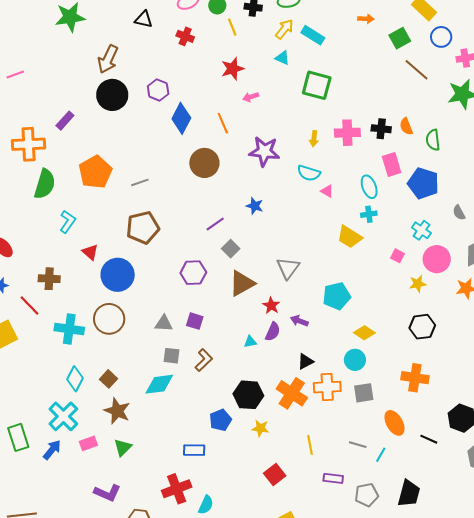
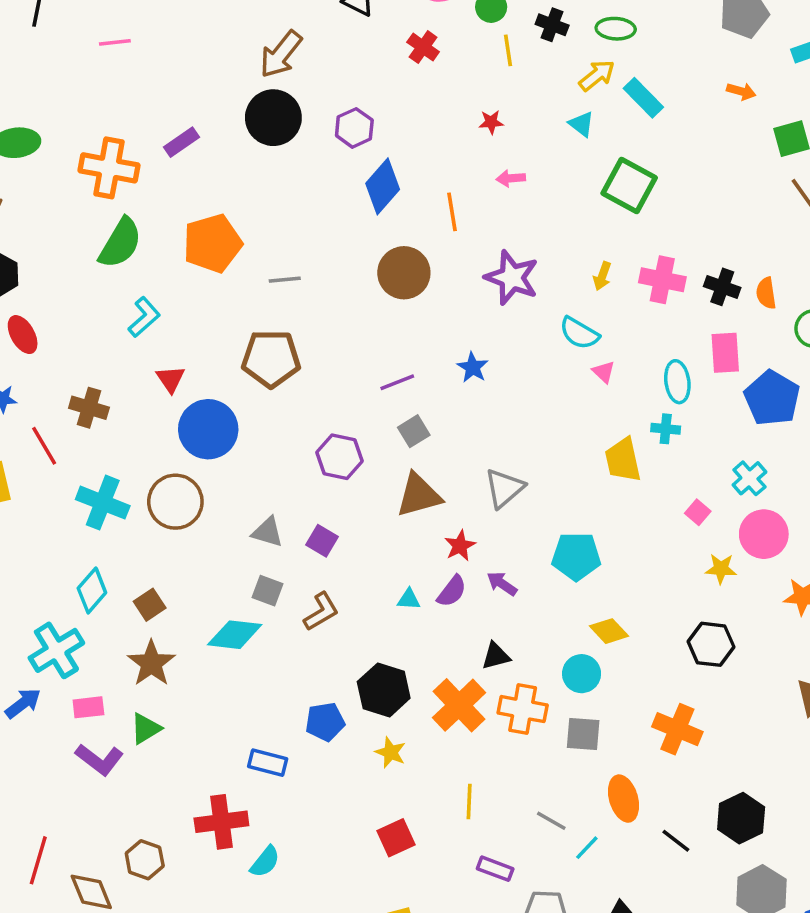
red star: (233, 69) -> (491, 122), size x0.6
yellow trapezoid: (350, 237) -> (623, 460), turned 32
purple L-shape: (107, 493) -> (99, 759), moved

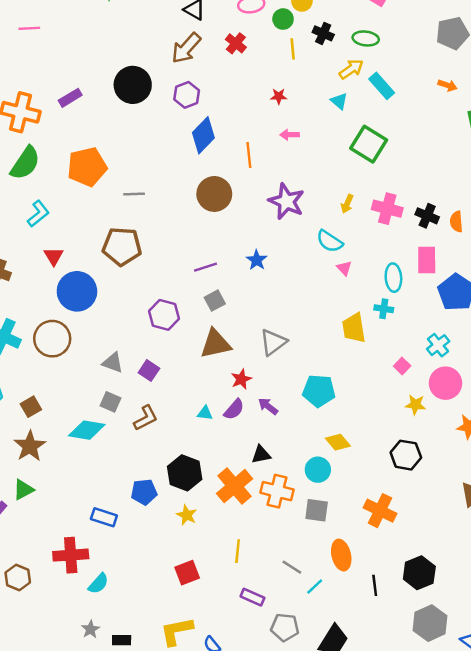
brown arrow: (281, 54) -> (186, 48), moved
black line: (676, 841) -> (375, 585), turned 42

